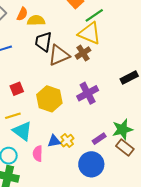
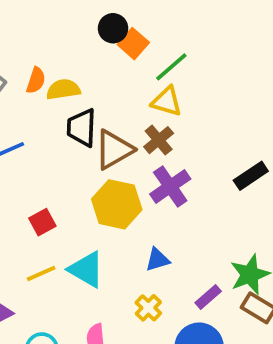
yellow triangle: (90, 33) -> (167, 101), size x0.7
purple cross: (88, 93) -> (170, 186), moved
yellow hexagon: (49, 99) -> (117, 204), moved
cyan triangle: (22, 131) -> (86, 270), moved
blue triangle: (54, 141) -> (157, 260), moved

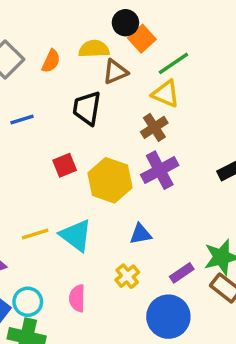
yellow semicircle: (63, 89) -> (94, 49), moved
brown triangle: (114, 150) -> (115, 72), moved, size x0.7
red square: (42, 222) -> (65, 165), moved

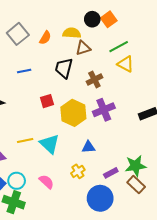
orange square: (142, 39) -> (109, 19), moved
yellow triangle: (166, 94) -> (126, 64), moved
brown cross: (154, 127) -> (94, 80), moved
pink semicircle: (77, 298) -> (46, 182), turned 126

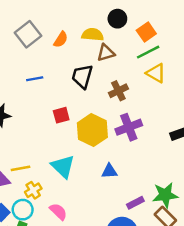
orange square: (109, 19) -> (146, 32), moved
yellow line: (25, 141) -> (20, 168), moved
yellow cross: (78, 171) -> (33, 190), moved

